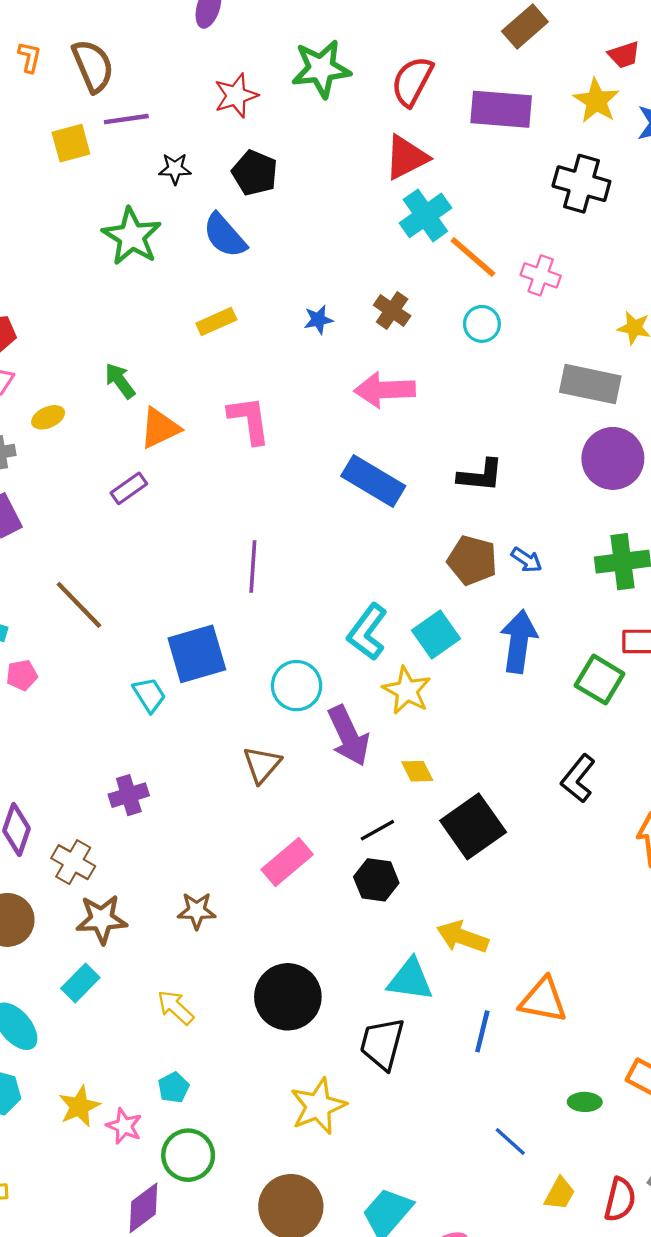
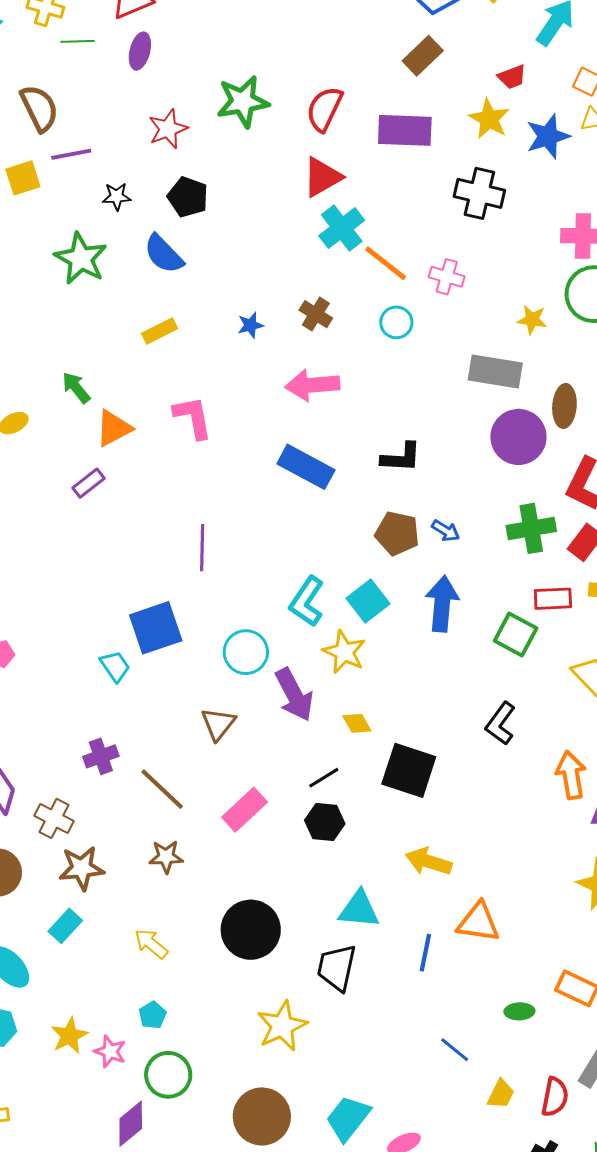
brown line: (79, 605) -> (162, 789), moved
black square: (473, 826) -> (409, 770), turned -34
yellow arrow: (462, 937) -> (429, 862), moved

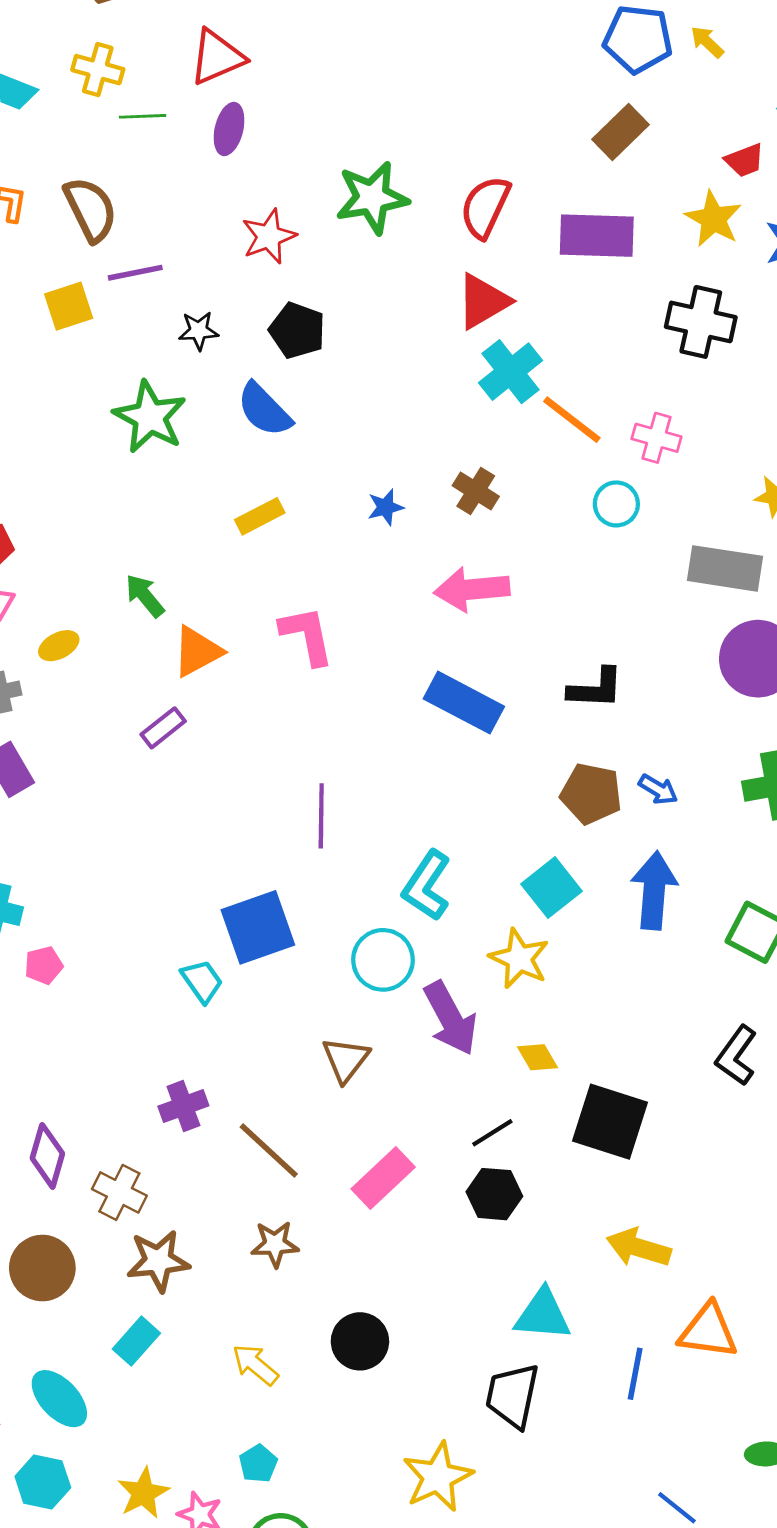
cyan circle: (396, 322) -> (616, 504), moved
cyan L-shape: (307, 601) -> (427, 886), moved
black circle: (251, 930) -> (360, 1341), moved, size x0.7

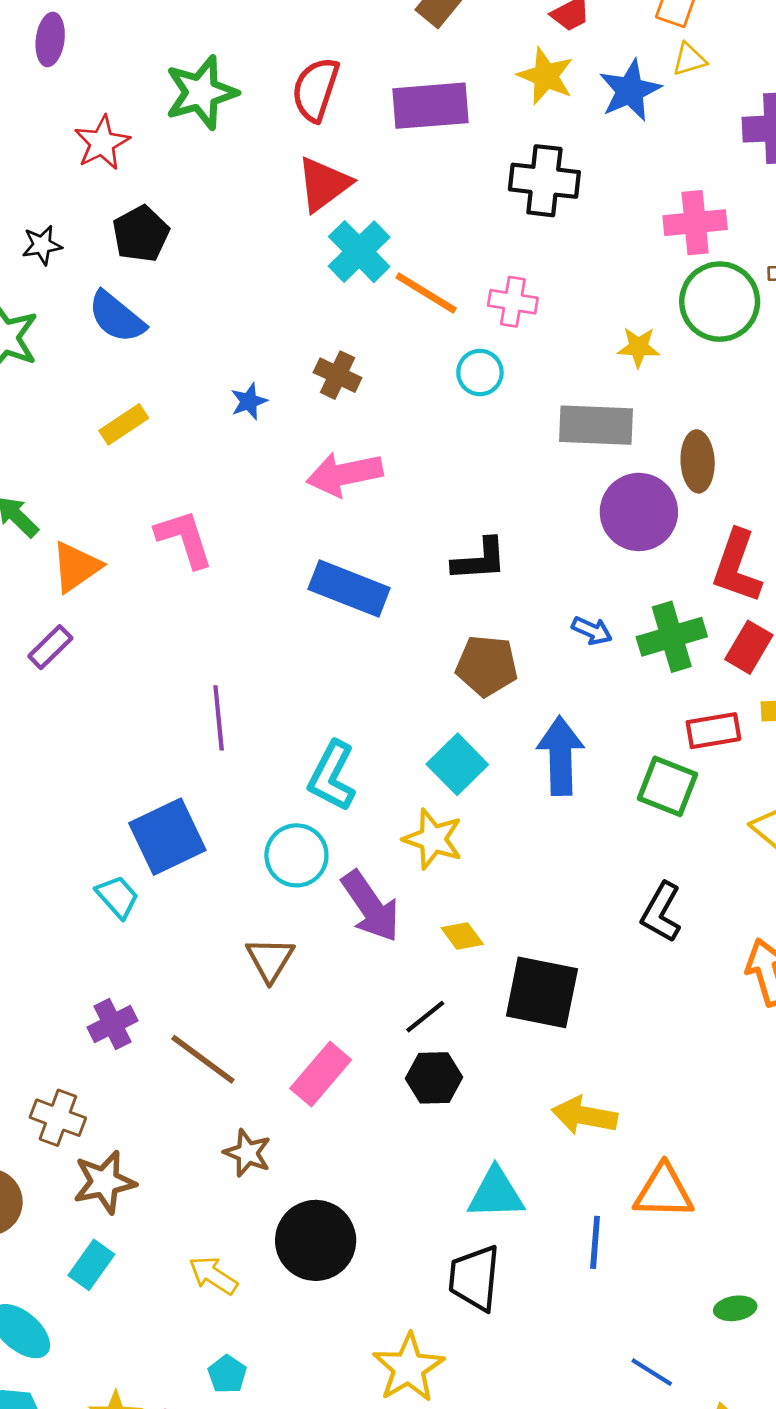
black pentagon: (297, 330) -> (141, 234), turned 30
blue arrow: (658, 789) -> (592, 631), moved
brown star: (275, 1244) -> (247, 1153), moved, turned 30
black circle: (360, 1341) -> (316, 1240), size x1.4

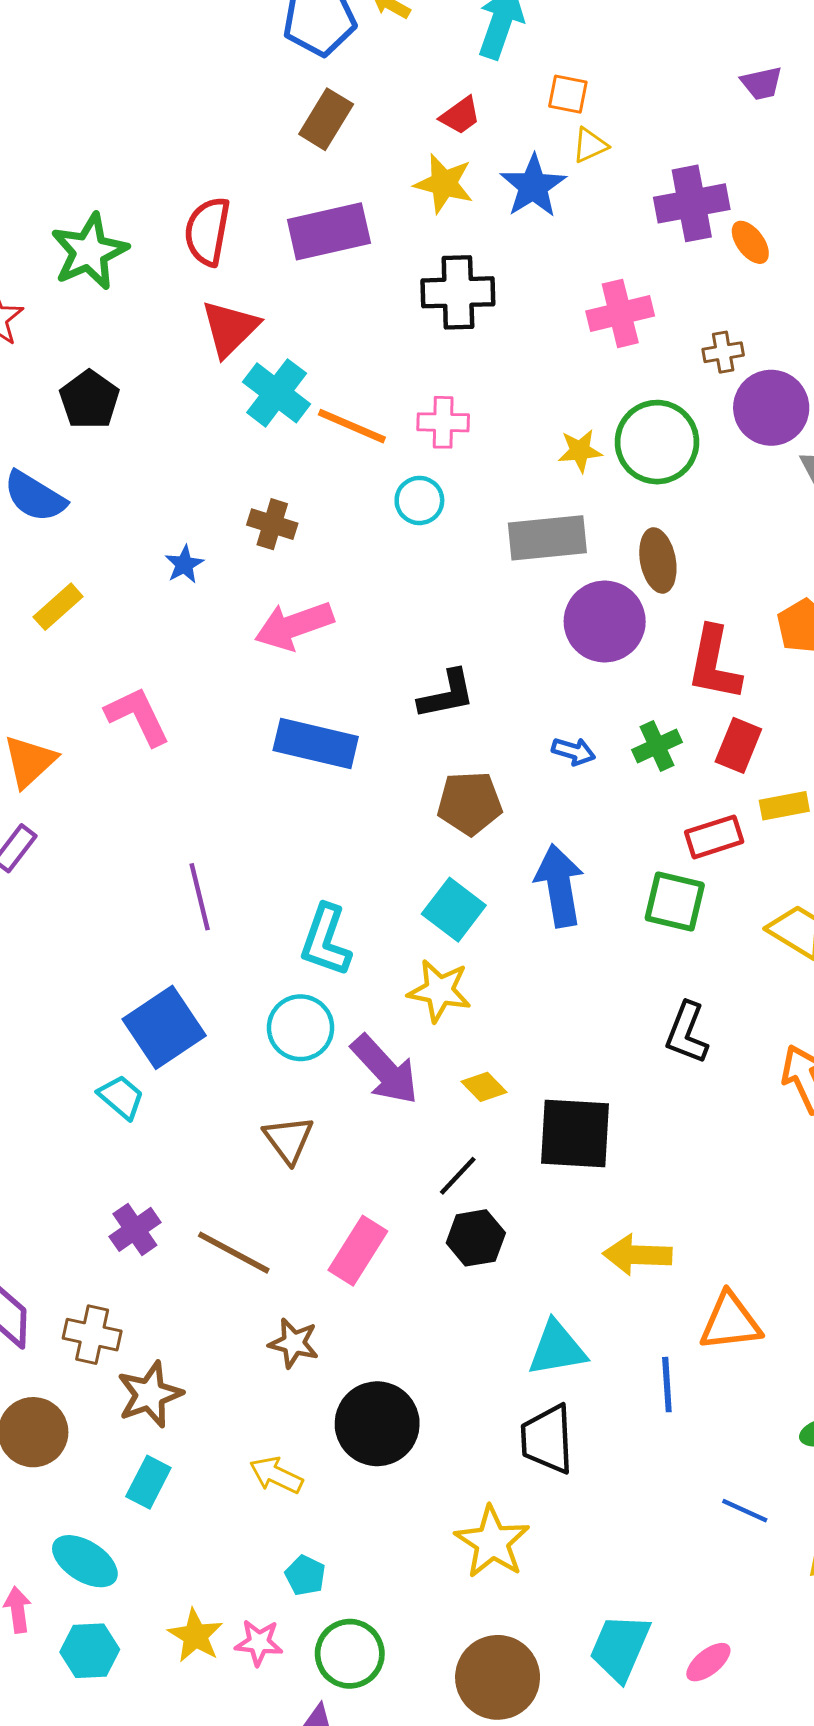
black pentagon: (141, 234) -> (89, 400), moved
green circle: (720, 302) -> (657, 442), moved
green cross: (672, 637) -> (657, 746), size x0.7

